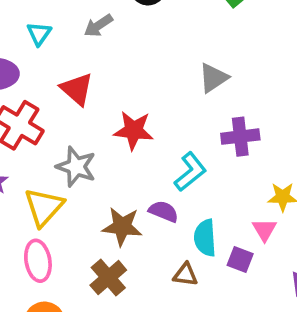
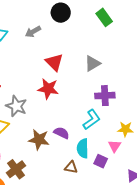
red triangle: (77, 89) -> (54, 62), moved
cyan L-shape: (190, 172) -> (92, 120), moved
brown cross: (108, 278) -> (16, 169), moved

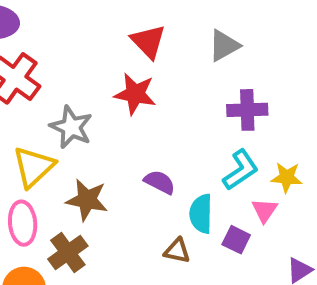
cyan L-shape: (92, 120) -> (240, 170), moved
brown star: (39, 140) -> (87, 200), moved

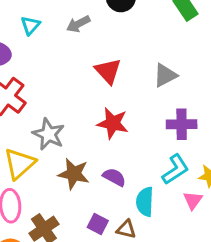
red star: (135, 94) -> (113, 123), moved
brown star: (87, 200) -> (74, 174), moved
purple square: (236, 240) -> (98, 224), moved

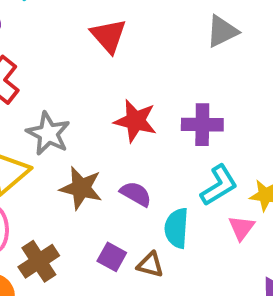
red triangle: (108, 71) -> (109, 36), moved
gray triangle: (165, 75) -> (222, 31), moved
purple cross: (182, 124) -> (202, 125), moved

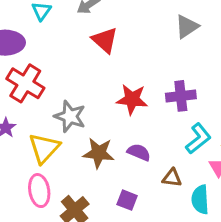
cyan semicircle: (177, 228) -> (200, 200), moved
brown triangle: (150, 265) -> (172, 178), moved

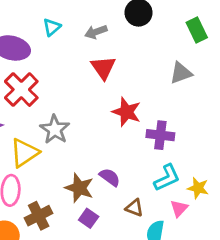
red star: (132, 99) -> (126, 112), moved
brown star: (99, 153) -> (79, 188), moved

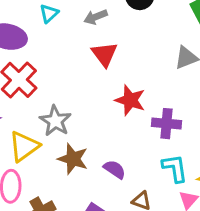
cyan L-shape: (167, 178) -> (175, 168), turned -72
brown star: (79, 188) -> (73, 159), moved

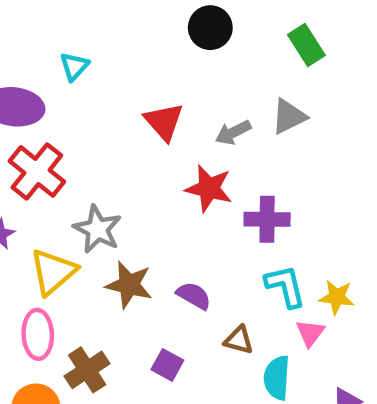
gray arrow: (96, 17) -> (233, 132), moved

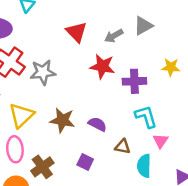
gray star: (97, 229) -> (43, 72), moved, turned -30
yellow star: (337, 297) -> (171, 67), moved

